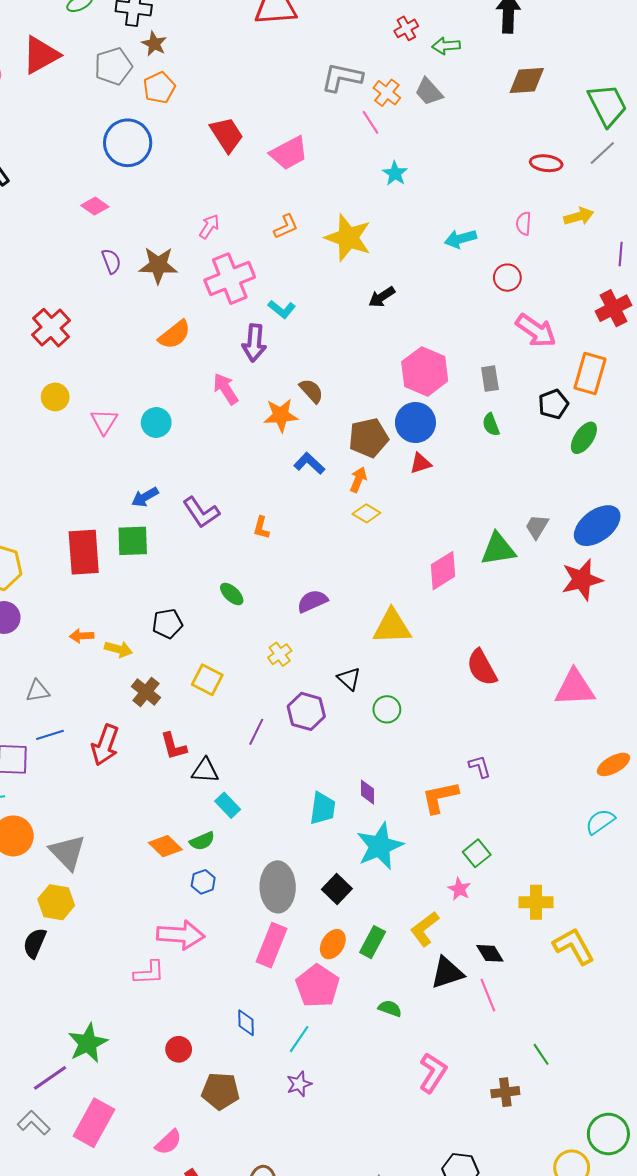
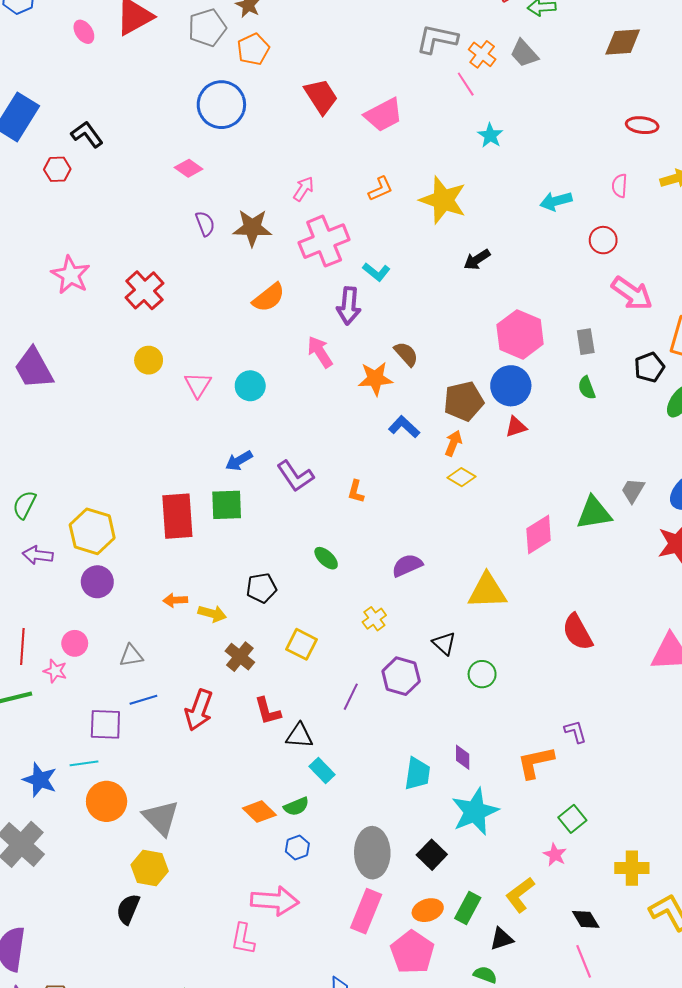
orange ellipse: (333, 944) -> (428, 910), turned 40
pink L-shape: (149, 973) -> (243, 939), turned 104
black triangle: (447, 973) -> (502, 939), moved, size x0.7

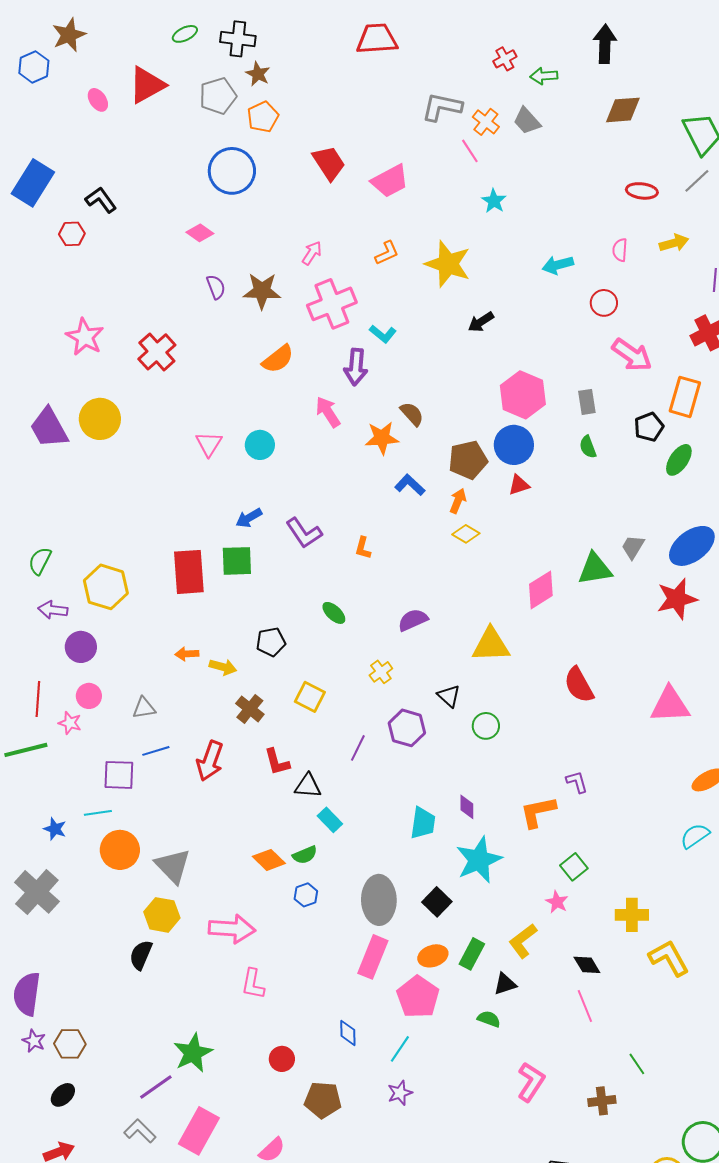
yellow circle: (149, 360) -> (100, 419), moved, size x1.5
purple circle: (97, 582) -> (81, 647), moved
blue star: (40, 780) -> (55, 829), size x0.7
pink arrow: (275, 901) -> (232, 929), moved

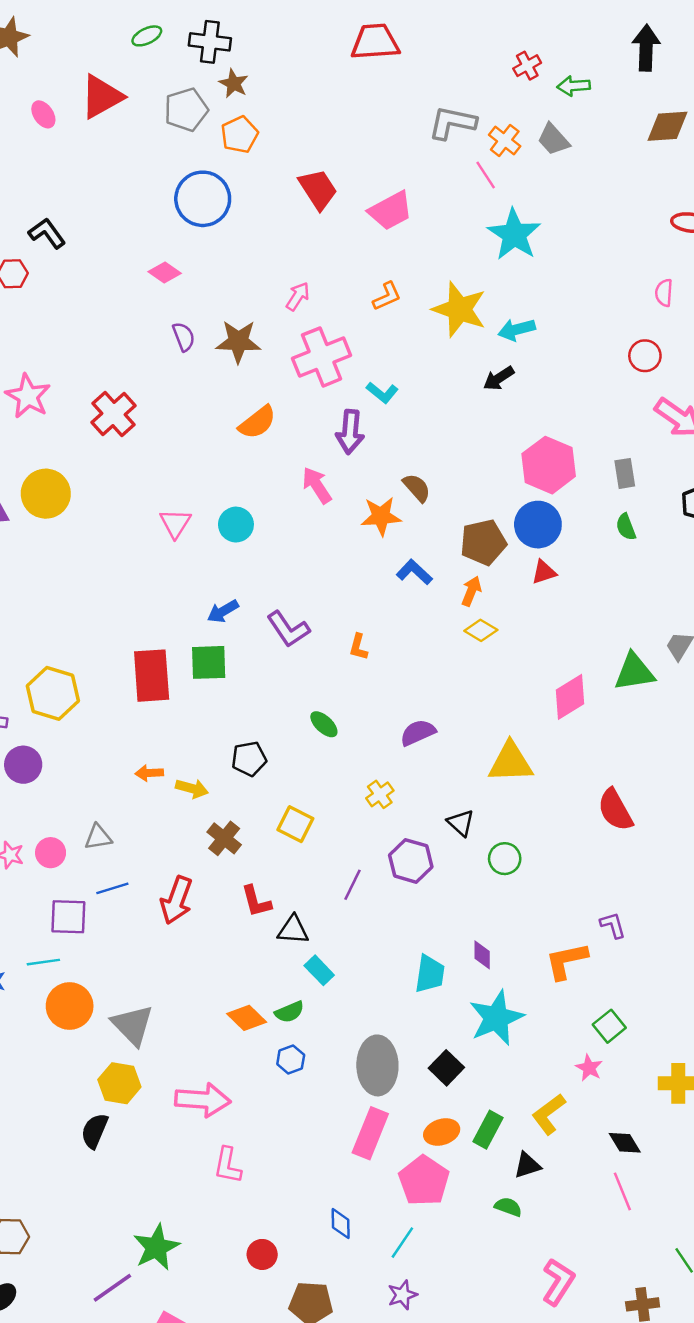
cyan star: (494, 201) -> (514, 234), size x1.8
cyan arrow: (558, 265) -> (517, 330), moved
pink circle: (89, 696) -> (51, 853), moved

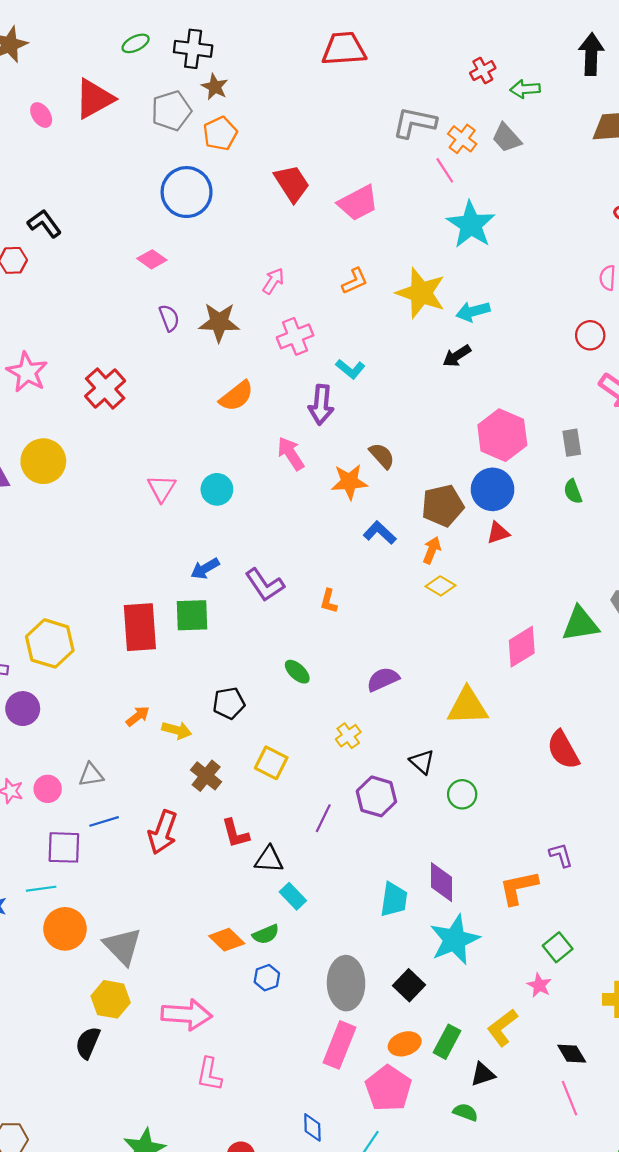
pink cross: (322, 357) -> (295, 336), size x0.7
orange arrow: (149, 773) -> (138, 716), turned 145
purple diamond: (482, 955) -> (442, 882), size x1.5

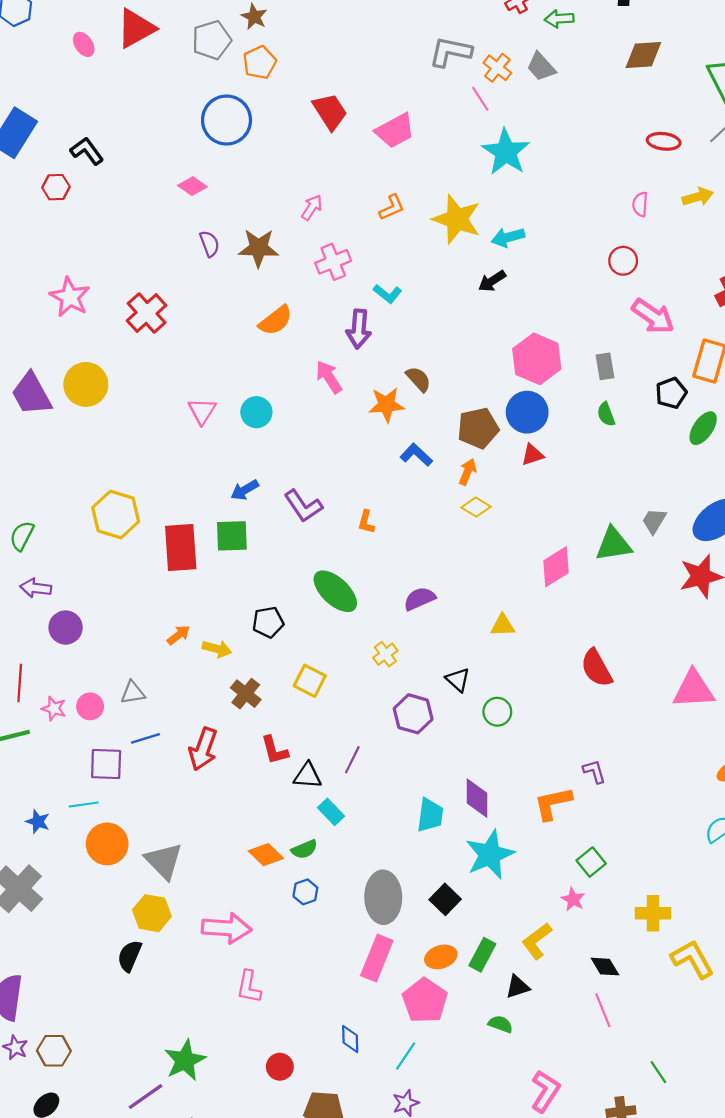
yellow hexagon: (50, 643) -> (116, 515), moved
green ellipse: (297, 672) -> (335, 591), size x1.8
yellow triangle: (468, 706) -> (503, 625), size x0.6
purple line: (323, 818) -> (352, 760), moved

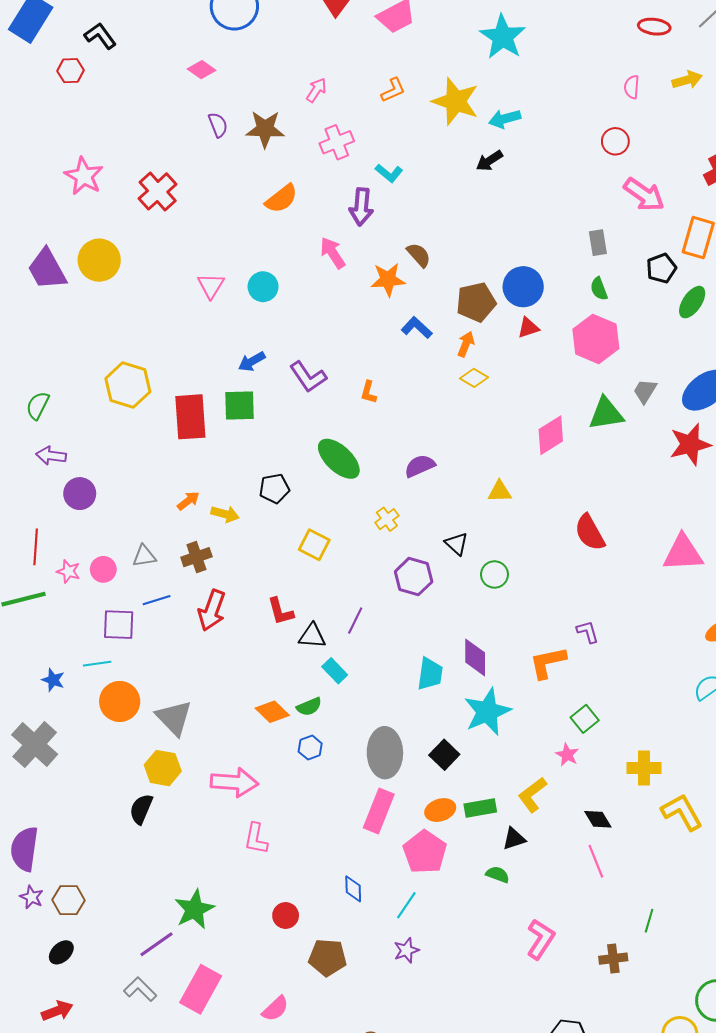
pink hexagon: (537, 359) -> (596, 339), moved
brown cross: (246, 694) -> (196, 557), moved, turned 32
green rectangle: (482, 955) -> (480, 808), turned 52
green line: (658, 1072) -> (649, 921), turned 50

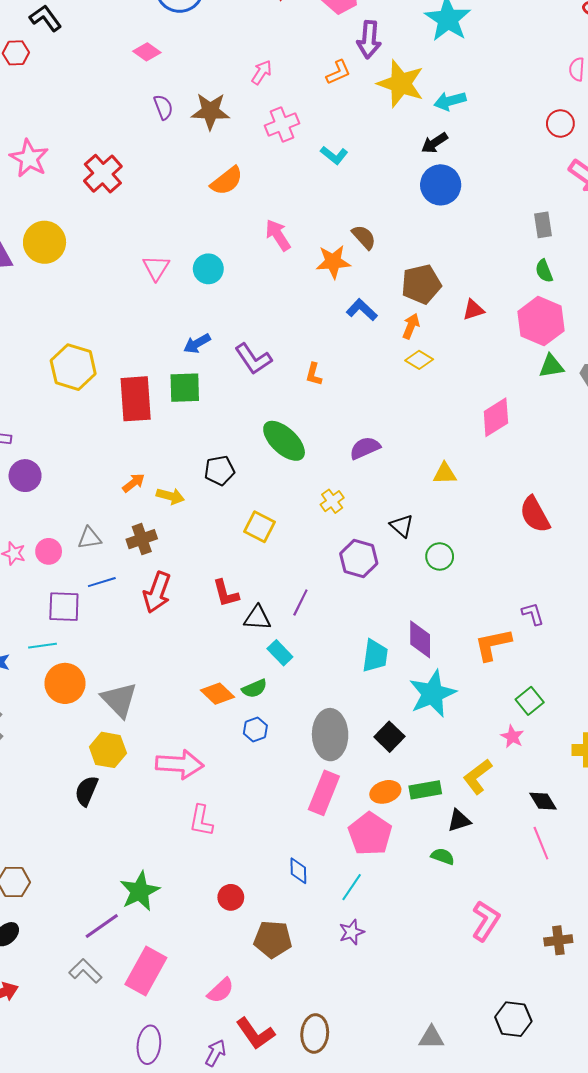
purple arrow: (361, 207) -> (369, 40), moved
blue circle: (523, 287) -> (441, 185), moved
green triangle: (606, 414) -> (551, 366), moved, size x0.7

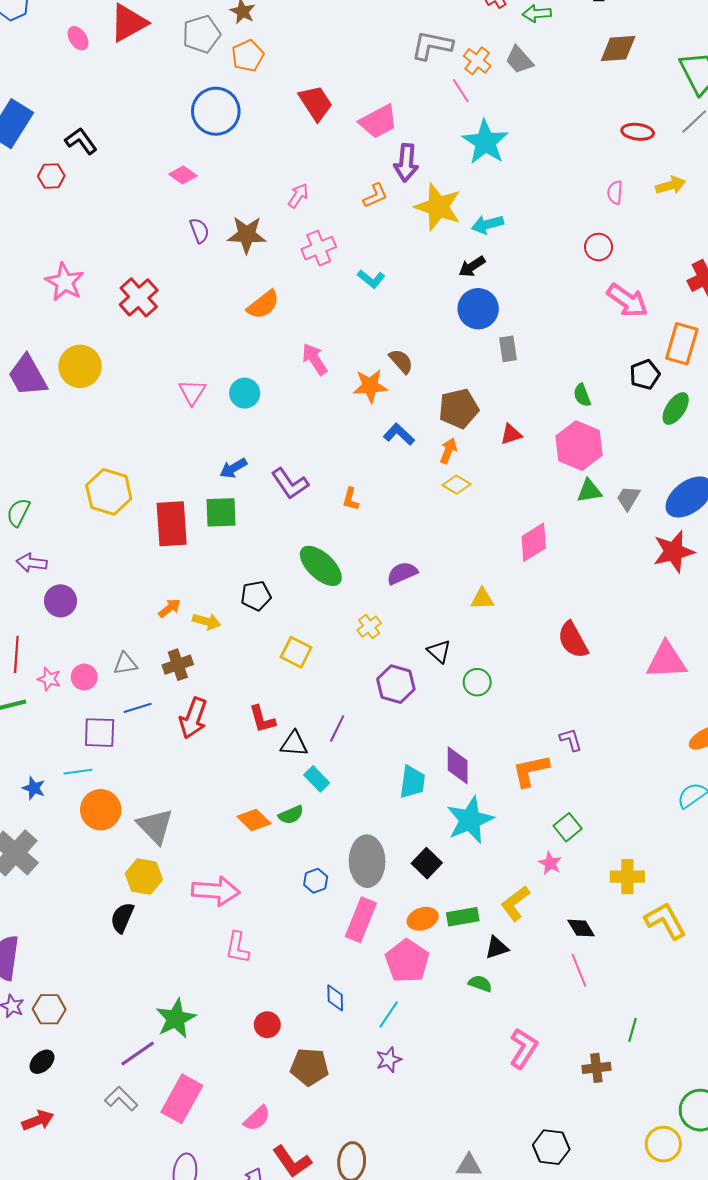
gray rectangle: (543, 225) -> (508, 349), moved
blue hexagon: (255, 729) -> (316, 881), moved

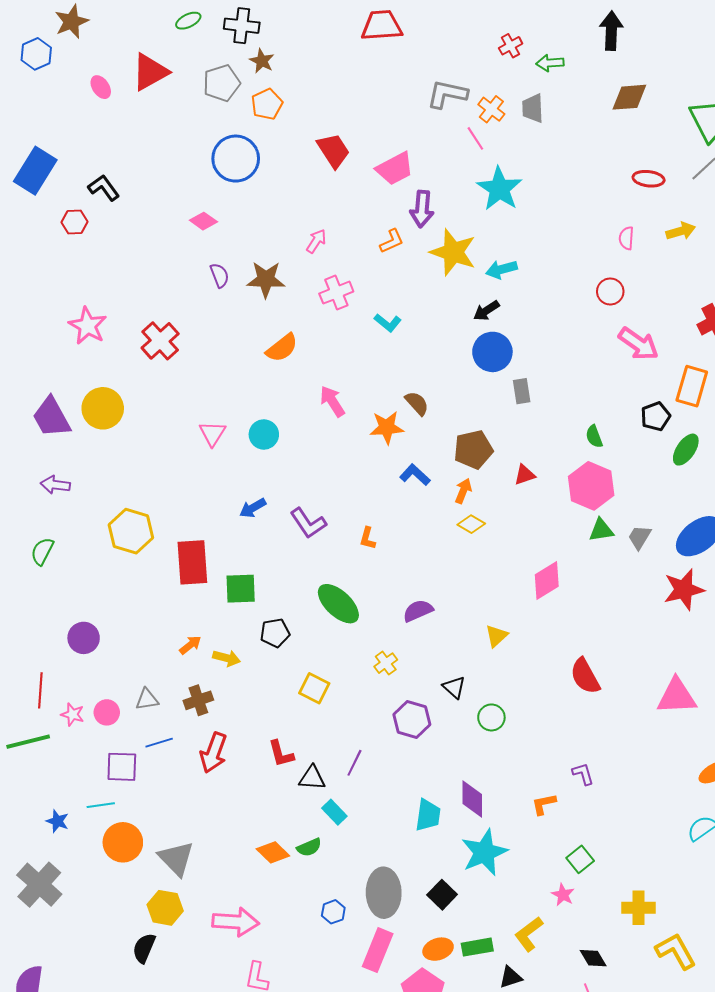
gray trapezoid: (519, 60) -> (533, 108), turned 40
green square: (221, 512) -> (241, 589), moved
purple arrow: (32, 563) -> (55, 485), moved
yellow triangle: (482, 599) -> (496, 636), turned -40
orange L-shape: (531, 771) -> (544, 804), size x0.7

